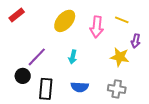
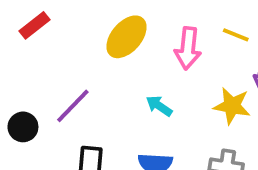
cyan arrow: (73, 57) -> (159, 106), moved, turned 112
black circle: (23, 76) -> (23, 127), moved

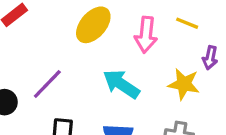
cyan arrow: (159, 106) -> (121, 84), size x1.6

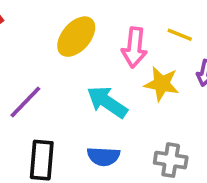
yellow star: (184, 84) -> (162, 84), moved

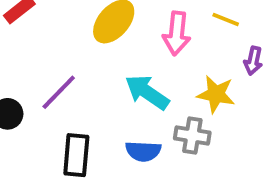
yellow star: (162, 84) -> (216, 94), moved
gray cross: (171, 160) -> (192, 135), moved

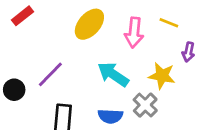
gray cross: (192, 135) -> (145, 105), turned 35

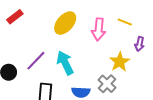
cyan arrow: (113, 74) -> (65, 63), moved, turned 30
yellow star: (162, 76) -> (120, 62), turned 30

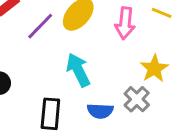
purple line: (36, 61) -> (40, 26), moved

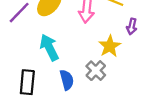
blue semicircle: (100, 111) -> (67, 80), turned -108

